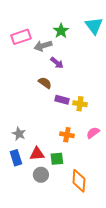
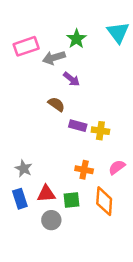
orange diamond: (79, 181) -> (104, 201), moved

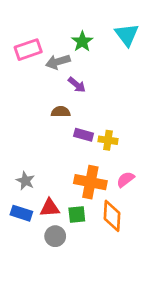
brown semicircle: (56, 104) -> (61, 112), turned -36
orange cross: (84, 170) -> (90, 182), size x1.6
blue rectangle: (20, 199) -> (21, 213), turned -54

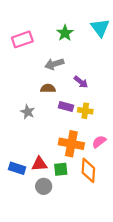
gray arrow: (58, 62) -> (54, 64), moved
purple arrow: (77, 85) -> (81, 82), moved
gray star: (25, 181) -> (28, 112), moved

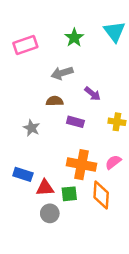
yellow cross: (85, 111) -> (117, 122), moved
blue rectangle: (17, 168) -> (23, 174), moved

